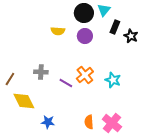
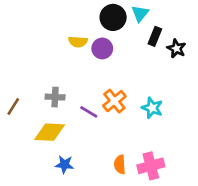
purple circle: (85, 36) -> (102, 48), moved
yellow diamond: (24, 101) -> (50, 132), moved, turned -60
pink cross: (112, 123) -> (151, 166), turned 36

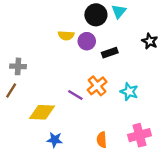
black rectangle: (155, 36) -> (110, 53), moved, turned 49
gray cross: (55, 97) -> (18, 66), moved
pink cross: (151, 166) -> (139, 135), moved

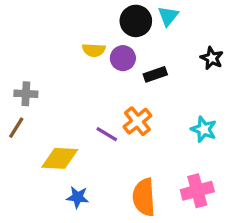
cyan star: (129, 92) -> (204, 129), moved
orange semicircle: (102, 140) -> (144, 197), size x1.6

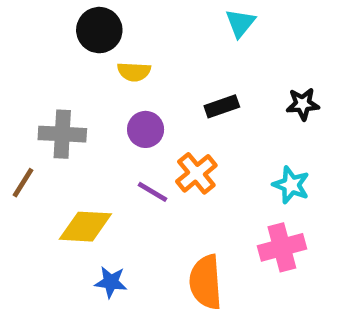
black circle: (136, 21) -> (99, 30), moved
purple circle: (123, 58) -> (146, 129), moved
black star: (212, 58) -> (303, 104), moved, turned -30
gray cross: (26, 94) -> (62, 134), moved, size x1.4
pink cross: (197, 191) -> (282, 247), moved

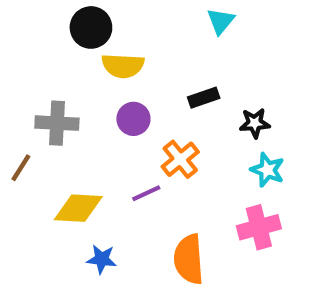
yellow semicircle: (134, 72) -> (123, 66), size x1.4
black star: (303, 104) -> (255, 123), moved
purple line: (152, 192) -> (146, 193), moved, turned -56

